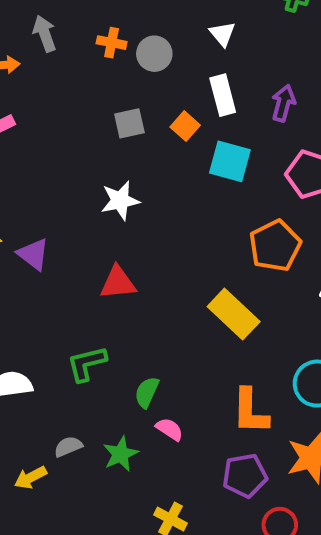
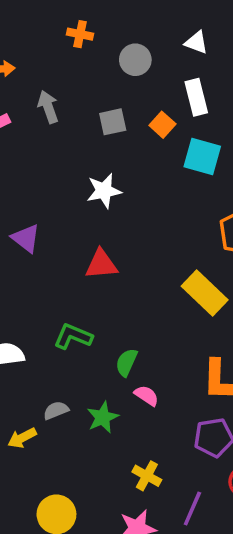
gray arrow: (45, 34) -> (48, 107), moved
white triangle: (222, 34) -> (196, 42), turned -30
orange cross: (112, 43) -> (80, 34), moved
green L-shape: (87, 364) -> (73, 336), turned 36

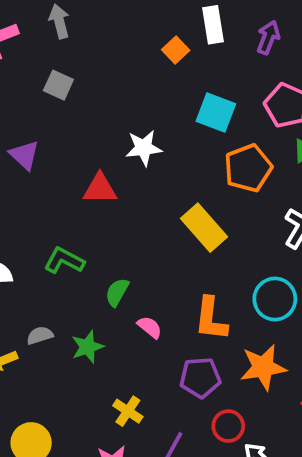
gray square: (113, 122) -> (58, 85), moved, turned 32
cyan square: (202, 156) -> (216, 113), moved
white star: (104, 191) -> (144, 148), moved
pink semicircle: (147, 396) -> (150, 327), moved

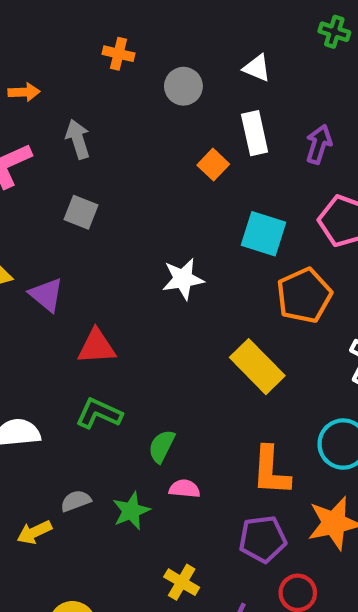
red triangle: (100, 189) -> (97, 347), moved
pink semicircle: (150, 327) -> (185, 489), moved, turned -30

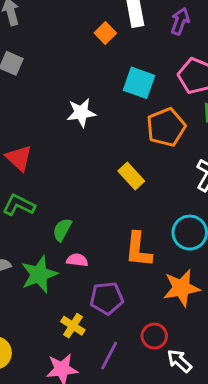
red triangle: (97, 347) -> (19, 158), turned 44
yellow rectangle: (257, 367) -> (131, 176), size x0.7
green star: (131, 511) -> (39, 274), size x1.4
purple pentagon: (263, 539) -> (107, 298), moved

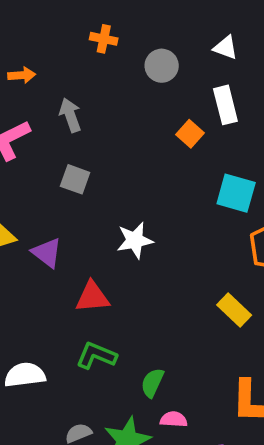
white star: (81, 113) -> (135, 240), moved
red triangle: (19, 158) -> (92, 297), turned -44

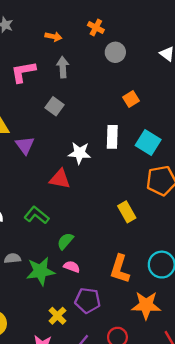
gray circle: (162, 66) -> (115, 52), moved
orange arrow: (22, 75) -> (53, 37), moved
white rectangle: (225, 105) -> (112, 137), moved
red triangle: (92, 297) -> (60, 179), moved

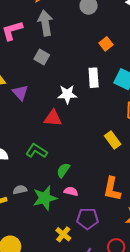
gray arrow: (63, 67) -> (45, 23), size x1.4

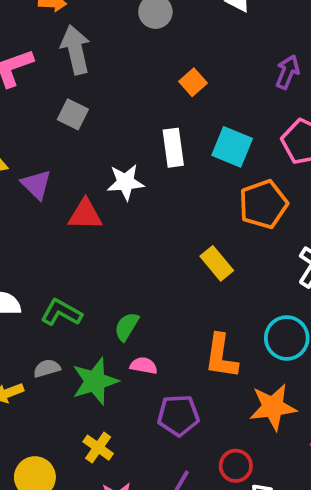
red triangle: (53, 118) -> (85, 215), moved
green L-shape: (36, 151) -> (61, 313), moved
yellow cross: (63, 234) -> (98, 448), moved

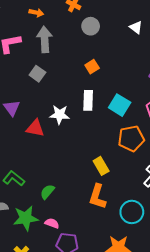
orange square: (193, 82) -> (92, 67), moved
orange L-shape: (221, 356) -> (97, 197), moved
pink semicircle: (144, 366) -> (52, 223), moved

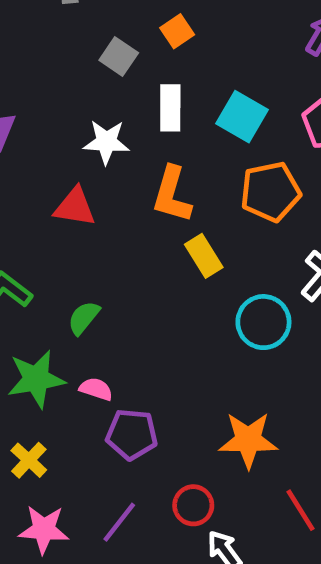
gray square: (37, 74) -> (119, 56), moved
red triangle: (35, 128) -> (75, 207), moved
orange L-shape: (97, 197) -> (172, 195), moved
cyan circle: (132, 212) -> (263, 322), moved

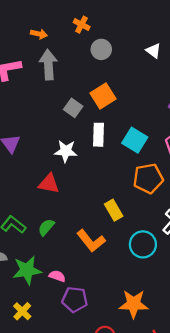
orange square: (177, 31) -> (103, 96), size x1.5
orange L-shape: (172, 195) -> (91, 241), moved, turned -56
green semicircle: (84, 318) -> (46, 227), moved

